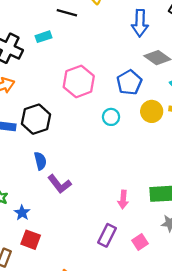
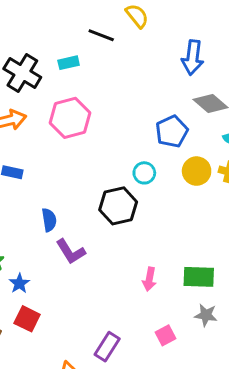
pink hexagon: (79, 81) -> (70, 118), moved
black hexagon: (36, 119) -> (118, 206), moved
purple rectangle: (107, 235) -> (107, 347), moved

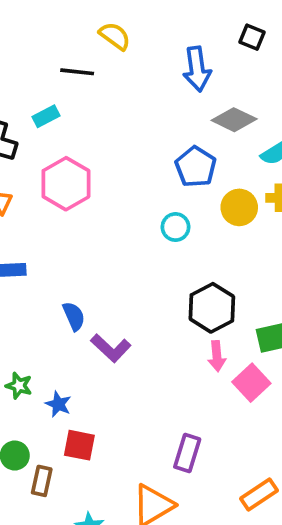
black hexagon: (118, 206) -> (212, 308), moved
pink square: (166, 335) -> (251, 383), moved, size x1.4

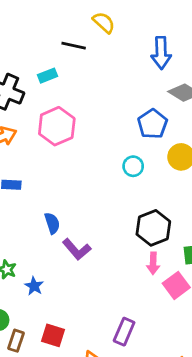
red square: (79, 445) -> (53, 335), moved

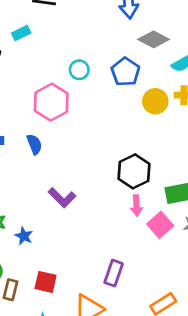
pink hexagon: (57, 126) -> (51, 102), moved
cyan circle: (133, 166) -> (79, 70), moved
blue semicircle: (52, 223) -> (34, 144), moved

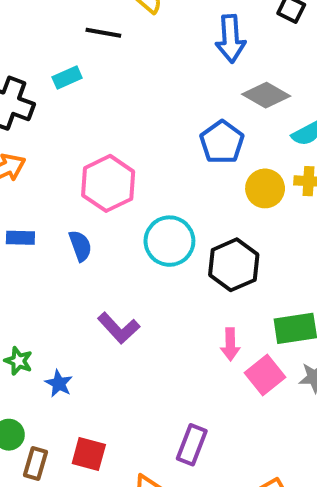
cyan circle: (79, 70) -> (169, 241), moved, size x1.6
black hexagon: (134, 171) -> (234, 265), moved

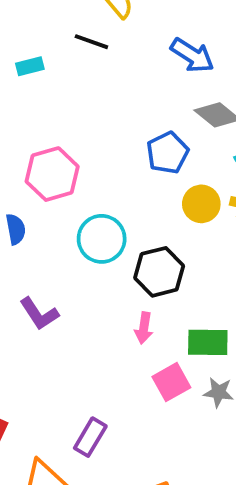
black line: (103, 33) -> (91, 42), moved
blue arrow: (231, 39) -> (192, 55), turned -63
pink arrow: (230, 344) -> (144, 328), moved

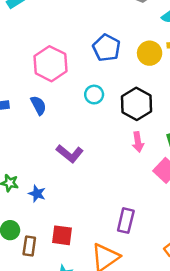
blue pentagon: (167, 153) -> (107, 48), moved
cyan circle: (102, 239) -> (94, 95), size x0.6

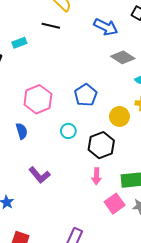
yellow circle: (150, 53) -> (119, 116), moved

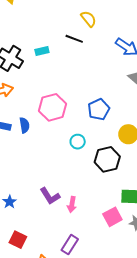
blue semicircle: (22, 131) -> (24, 125), moved
purple L-shape: (39, 175) -> (50, 196), moved
pink arrow: (96, 176) -> (72, 204), moved

